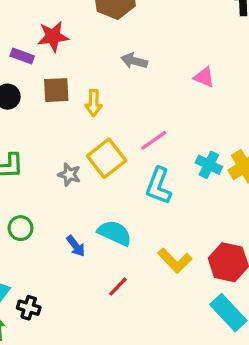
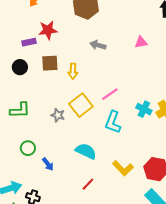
purple rectangle: (22, 56) -> (29, 42), turned -32
pink triangle: (204, 77) -> (141, 42), moved, turned -32
blue arrow: (76, 246) -> (48, 164), moved

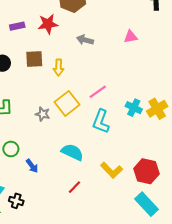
red star: (48, 30) -> (48, 24), moved
purple rectangle: (29, 42) -> (17, 26), moved

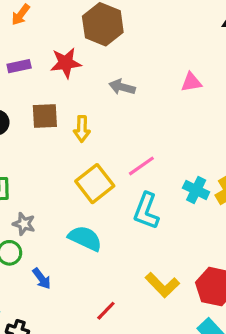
gray star: (43, 114) -> (24, 224), moved
cyan semicircle: (72, 152) -> (85, 238), moved

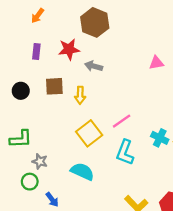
purple rectangle: (19, 66) -> (36, 52), turned -72
gray arrow: (122, 87) -> (94, 66), moved

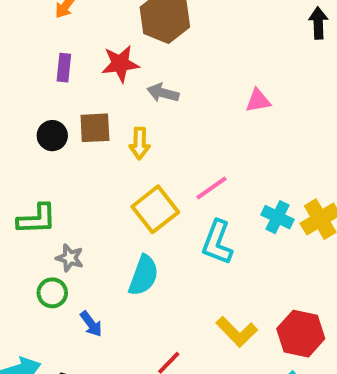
pink triangle: (156, 63) -> (258, 101), moved
black circle: (21, 91) -> (52, 136), moved
cyan semicircle: (82, 171) -> (144, 275), turned 85

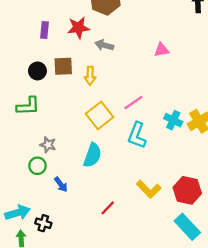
green L-shape: (37, 219) -> (28, 106), moved

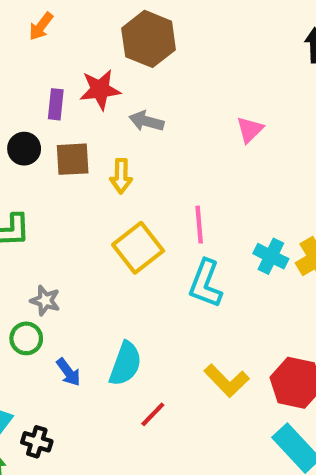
purple rectangle: (44, 30) -> (56, 104), moved
pink triangle: (162, 50) -> (250, 130), turned -35
black circle: (37, 71) -> (24, 149), moved
pink line: (133, 103) -> (199, 225), turned -60
cyan semicircle: (92, 155) -> (125, 364), moved

